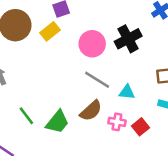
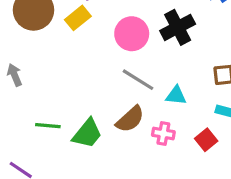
green line: (26, 116) -> (48, 126), turned -48
red square: (140, 127) -> (206, 140), moved

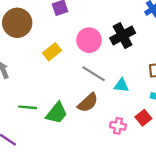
yellow rectangle: (78, 18) -> (52, 52), moved
pink cross: (163, 133) -> (118, 126), moved

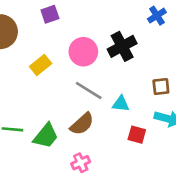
red square: (143, 118) -> (137, 135), moved, turned -35
pink cross: (118, 126) -> (81, 163), moved, turned -35

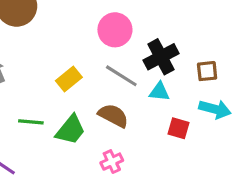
black cross: (122, 46) -> (161, 57), moved
yellow rectangle: (41, 65) -> (69, 79), moved
brown semicircle: (82, 124) -> (113, 116), turned -110

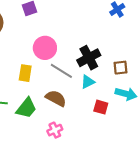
pink circle: (115, 30) -> (45, 48), moved
yellow rectangle: (69, 79) -> (25, 73), turned -42
cyan triangle: (159, 92) -> (88, 82), turned -32

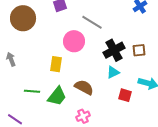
brown square: (121, 68) -> (139, 50), moved
gray line: (61, 71) -> (92, 22), moved

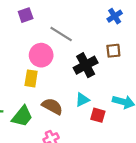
brown square: (139, 50) -> (113, 51), moved
yellow rectangle: (56, 64) -> (31, 78), moved
cyan triangle: (113, 72) -> (82, 100), moved

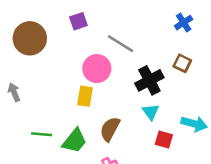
brown square: (113, 51) -> (182, 63), turned 32
cyan triangle: (82, 100) -> (151, 112), moved, turned -40
brown semicircle: (52, 106) -> (110, 129), turned -90

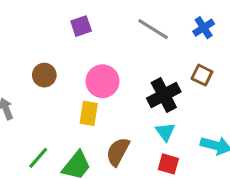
brown circle: (30, 38) -> (44, 75), moved, size x0.6
gray line: (120, 44) -> (153, 29), moved
green line: (42, 134) -> (38, 158), turned -54
red square: (164, 140) -> (168, 164), moved

